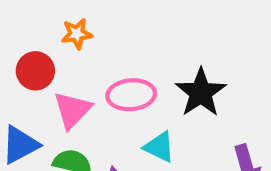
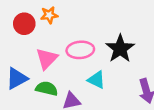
red circle: (35, 71) -> (24, 24), moved

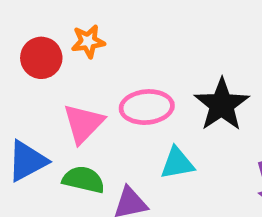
cyan triangle: (96, 80) -> (177, 163), turned -36

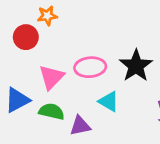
orange star: (88, 41) -> (47, 16), moved
cyan triangle: (177, 163) -> (109, 101), turned 40

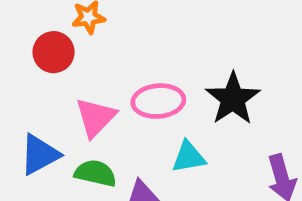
cyan triangle: (109, 101) -> (189, 157), turned -40

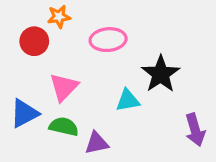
pink ellipse: (158, 101) -> (108, 40), moved
cyan triangle: (189, 157) -> (128, 100), moved

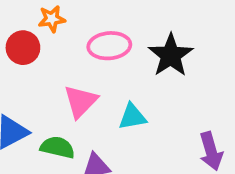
black star: (161, 74) -> (171, 55), moved
pink triangle: (64, 87) -> (81, 101), moved

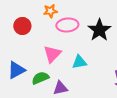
orange star: (52, 19) -> (50, 11), moved
green semicircle: (58, 147) -> (40, 78), turned -36

